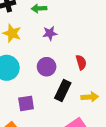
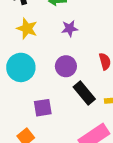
black rectangle: (63, 90) -> (84, 93), turned -66

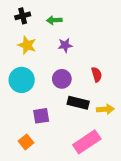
black rectangle: (84, 93) -> (78, 103), turned -36

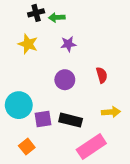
black cross: (23, 16) -> (36, 13), moved
cyan circle: (22, 80) -> (19, 105), moved
black rectangle: (78, 103) -> (71, 120), moved

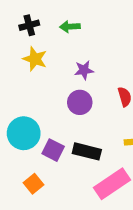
black cross: (36, 13) -> (29, 25), moved
purple star: (68, 44) -> (84, 70), moved
purple square: (43, 119) -> (53, 150), turned 36

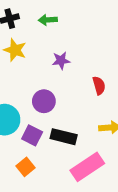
purple circle: (80, 102) -> (44, 101), moved
orange square: (33, 184) -> (25, 167), moved

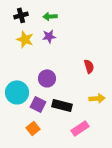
purple star: (61, 61) -> (49, 36), moved
pink rectangle: (87, 167) -> (80, 128), size x0.7

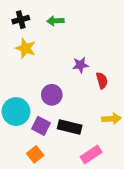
purple star: (49, 36) -> (80, 65), moved

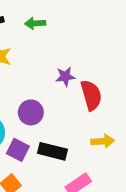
red semicircle: (102, 80) -> (91, 95), size x1.5

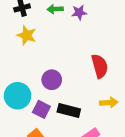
purple star: (65, 77) -> (79, 12), moved

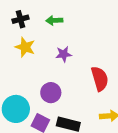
purple star: (79, 12) -> (64, 54), moved

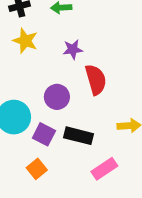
red semicircle: (100, 79) -> (96, 80), moved

